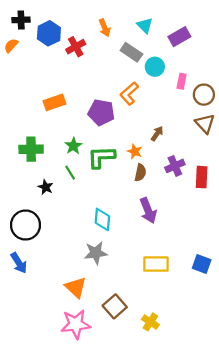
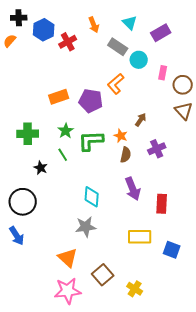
orange rectangle: (54, 102) -> (59, 97), moved
red rectangle: (202, 177) -> (162, 204), moved
blue square: (202, 264) -> (172, 250), moved

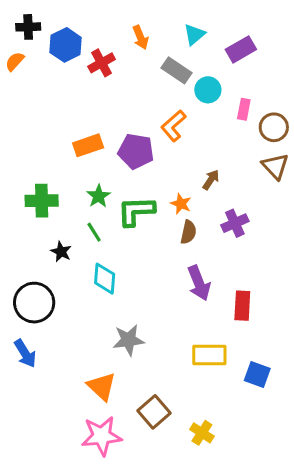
cyan triangle: (130, 23) -> (194, 34), turned 35
cyan diamond: (92, 197) -> (105, 279), moved

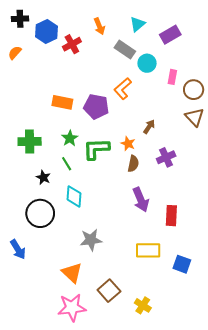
orange semicircle: (15, 61) -> (15, 53), moved
orange rectangle: (88, 145) -> (62, 102), turned 30
black circle: (34, 303) -> (40, 213), moved

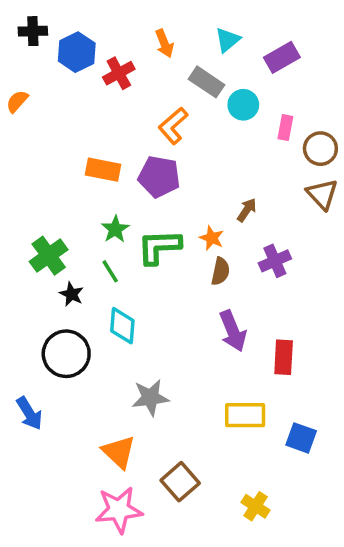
orange semicircle: (15, 53) -> (17, 101), moved
orange L-shape: (123, 89) -> (173, 126), moved
green cross: (30, 141) -> (49, 256), moved, turned -35
yellow cross: (143, 305) -> (256, 506), moved

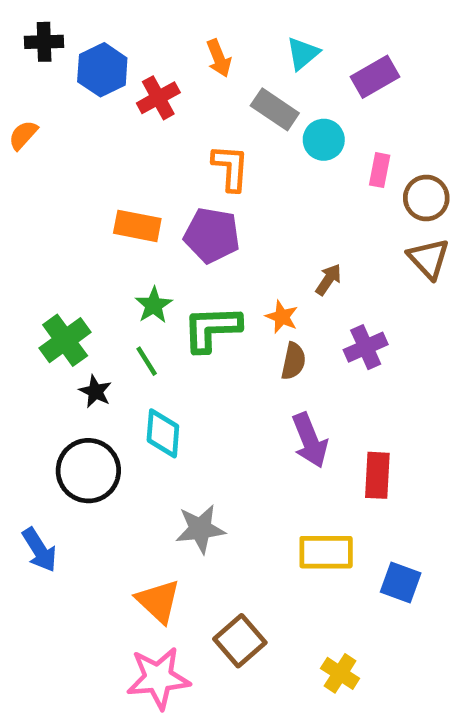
orange L-shape: (173, 126) -> (231, 168), turned 135

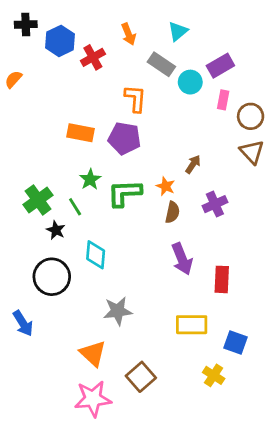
purple rectangle: (375, 77) -> (220, 66), moved
green line: (147, 361) -> (75, 207), moved
yellow cross: (340, 673) -> (214, 375), moved

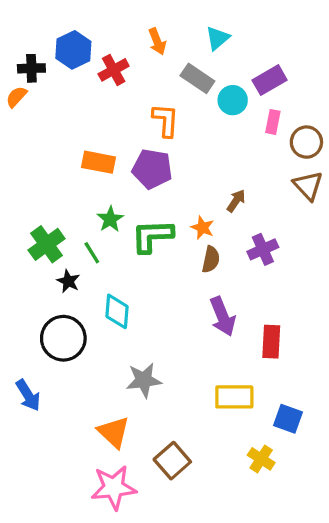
black cross: (26, 24) -> (31, 68), moved

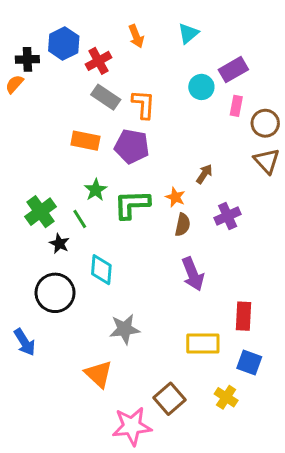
gray rectangle: (197, 78) -> (106, 97), moved
red rectangle: (271, 342) -> (243, 316), moved
brown square: (172, 461) -> (170, 399), moved
pink star: (114, 487) -> (132, 426), moved

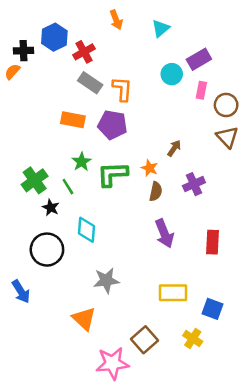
orange arrow: (136, 36) -> (116, 20), moved
red rectangle: (243, 316) -> (212, 242), moved

